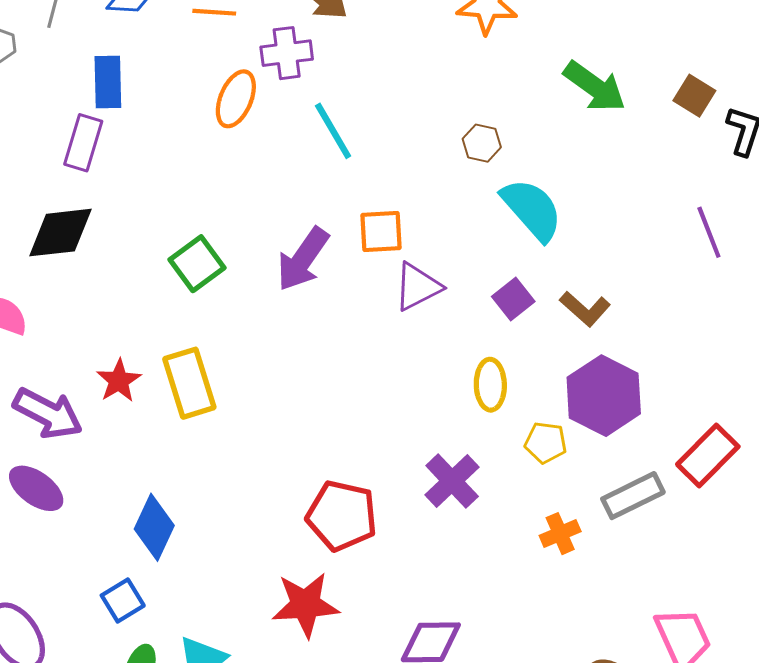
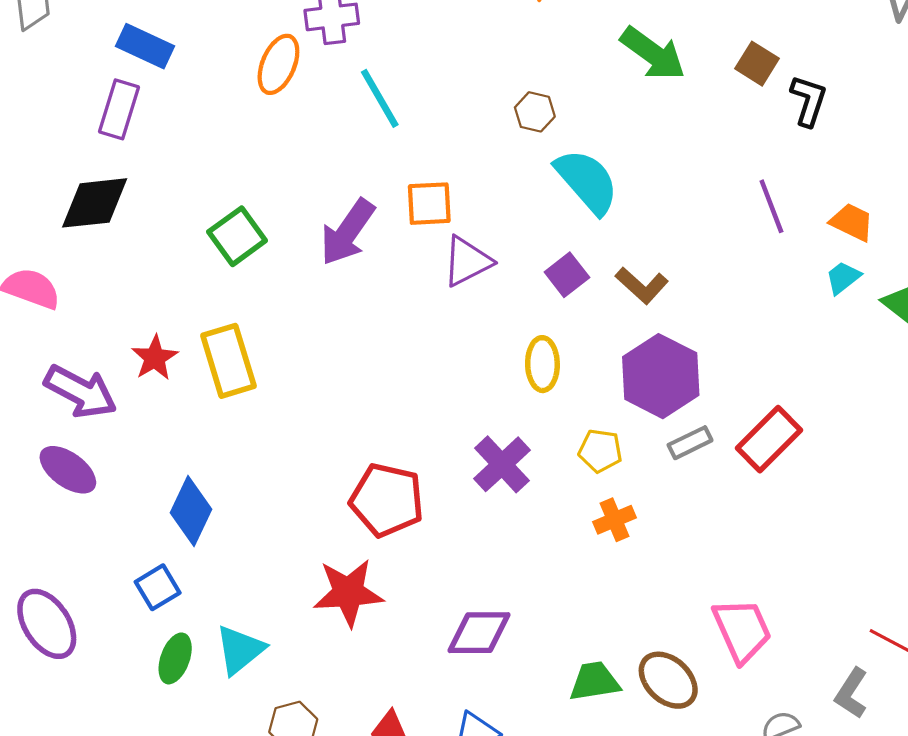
blue rectangle: (108, 82) -> (145, 46), turned -64
yellow pentagon: (546, 443) -> (600, 451), moved
gray rectangle: (633, 496) -> (690, 443), moved, size x0.7

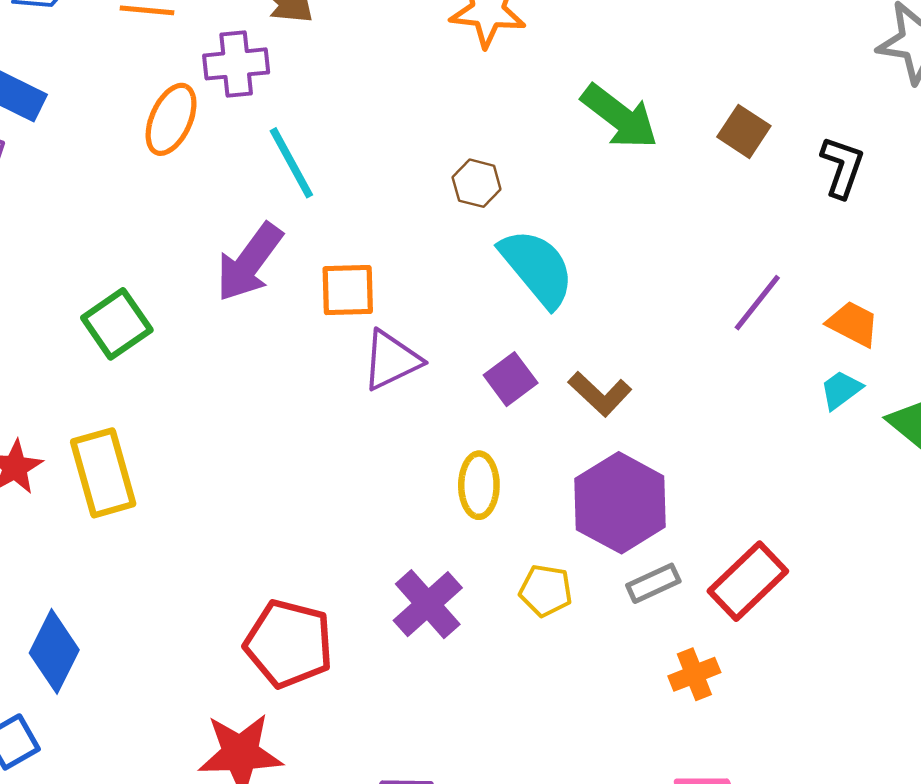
black L-shape: (809, 101) -> (842, 167), moved
purple line: (771, 206) -> (757, 303), turned 58
purple arrow: (347, 232) -> (249, 262), moved
orange cross: (614, 520) -> (694, 674), moved

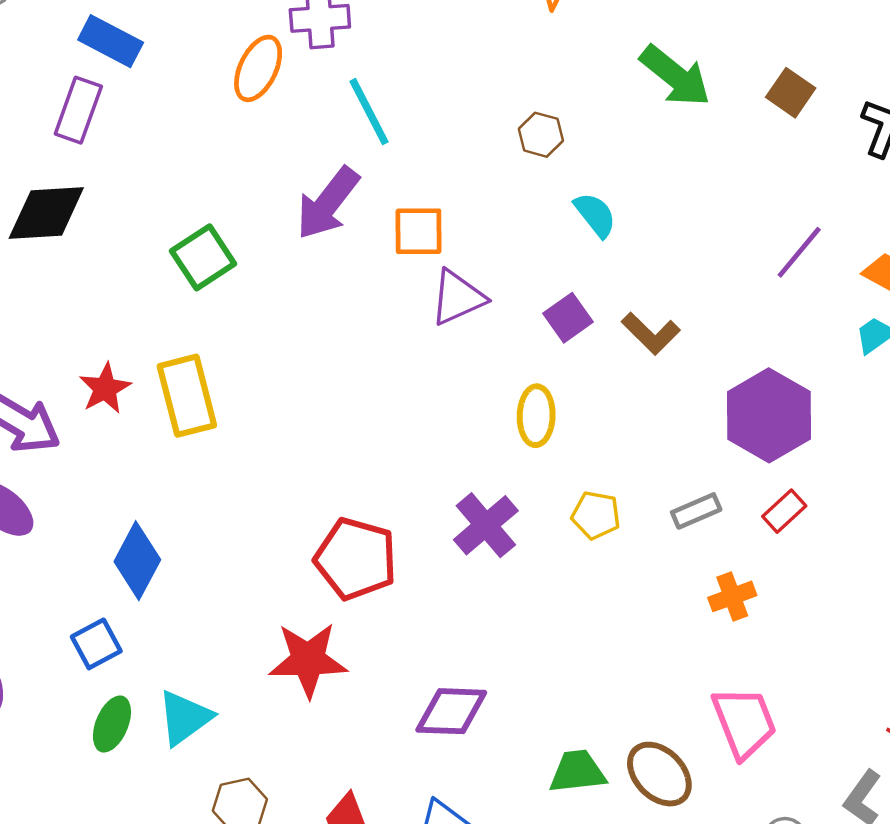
cyan semicircle: (537, 268) -> (595, 215), size x0.6
purple hexagon: (620, 503) -> (769, 415), moved
red rectangle: (748, 581) -> (784, 511), size x0.6

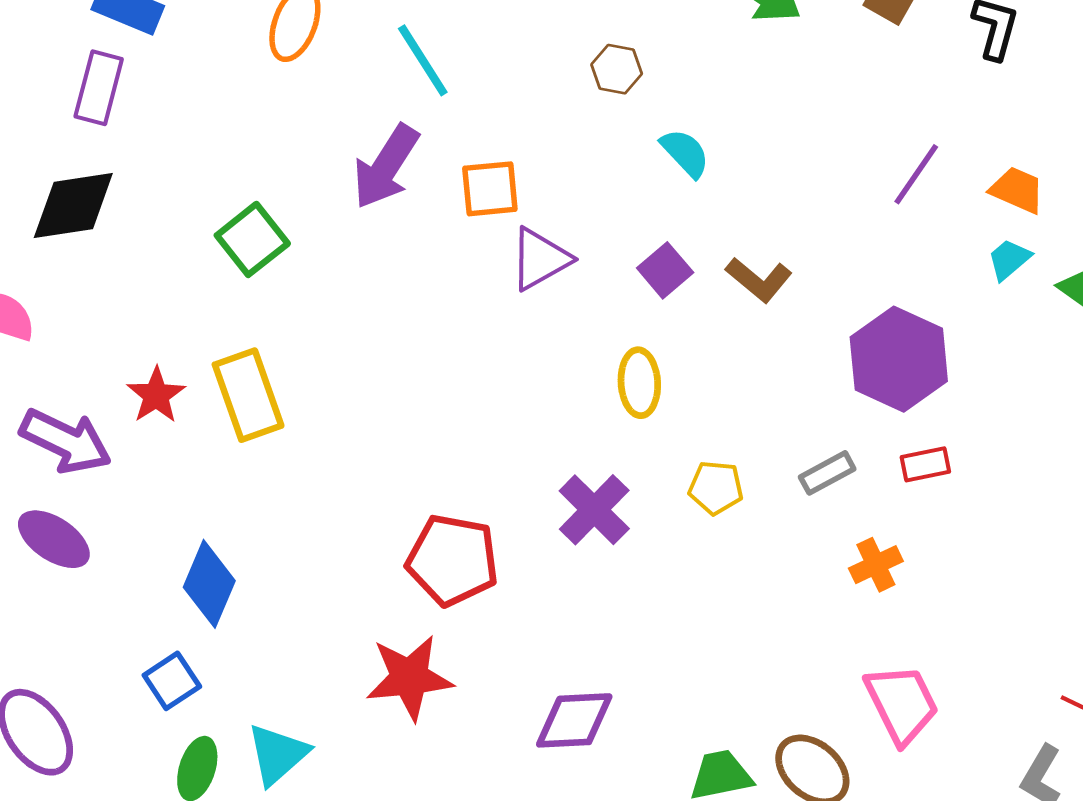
red rectangle: (784, 511) -> (925, 464), turned 36

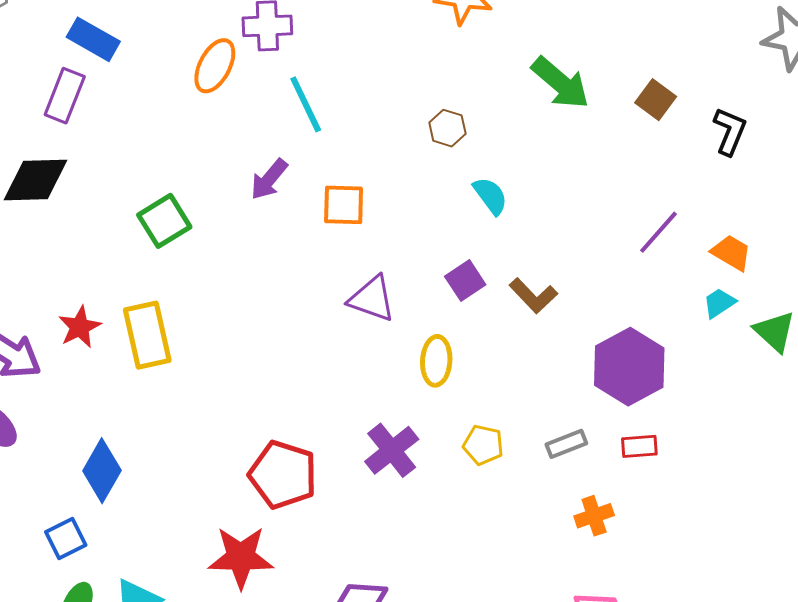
purple arrow: (386, 167) -> (269, 179), size x0.7
purple triangle: (540, 259) -> (372, 299), moved, turned 42

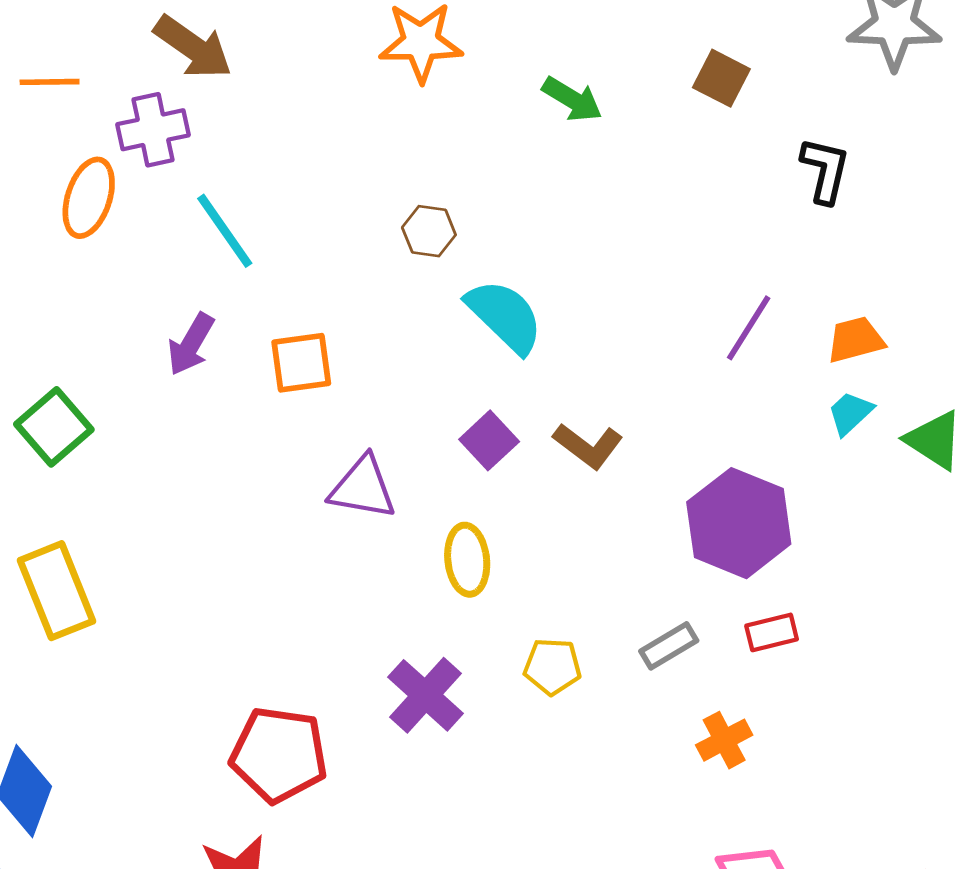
green arrow: (560, 83) -> (572, 99), moved, size x0.7
brown square: (656, 100) -> (721, 78), moved
cyan semicircle: (490, 196) -> (505, 316), size x1.5
orange trapezoid: (731, 253) -> (855, 340), turned -36

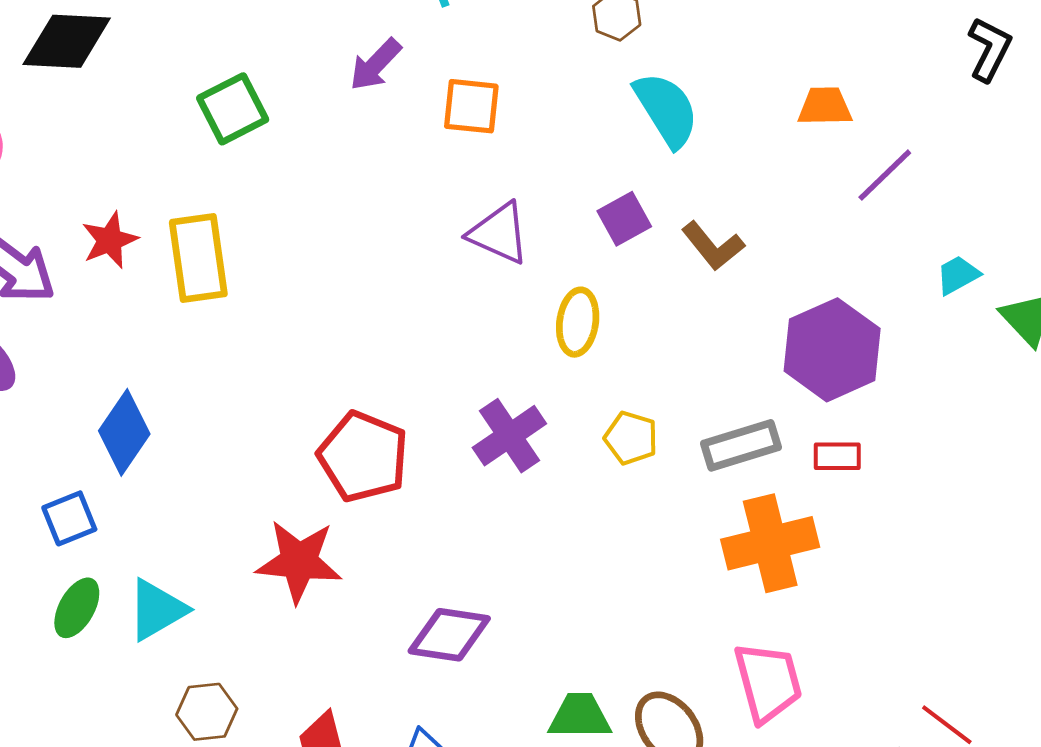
orange trapezoid: (855, 340) -> (825, 106), moved
gray rectangle: (669, 646) -> (741, 445), size x1.4
orange cross: (724, 740) -> (770, 543), size x1.8

